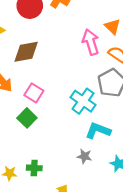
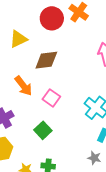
green square: (27, 118) -> (43, 130), moved

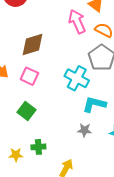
brown diamond: (46, 60) -> (32, 44), moved

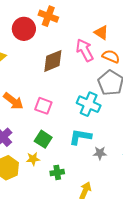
brown diamond: (32, 44) -> (53, 61), moved
cyan L-shape: (94, 104) -> (80, 137), moved
yellow star: (16, 155) -> (33, 159), moved

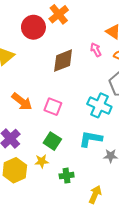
orange cross: (48, 16) -> (59, 14), turned 30
pink arrow: (85, 50) -> (96, 50), size x0.6

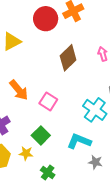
brown diamond: (63, 61) -> (68, 58), turned -35
green cross: (67, 176) -> (48, 172), turned 32

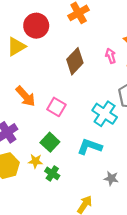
red circle: (46, 19) -> (36, 26), moved
gray star: (95, 162) -> (111, 178), moved
green cross: (48, 172) -> (52, 173), moved

